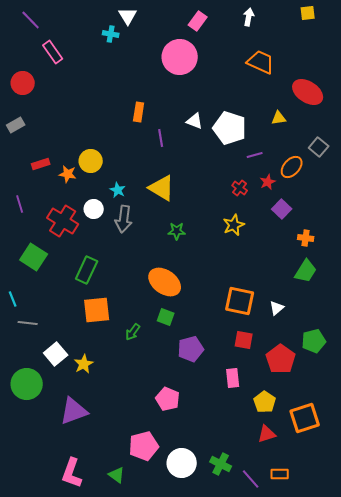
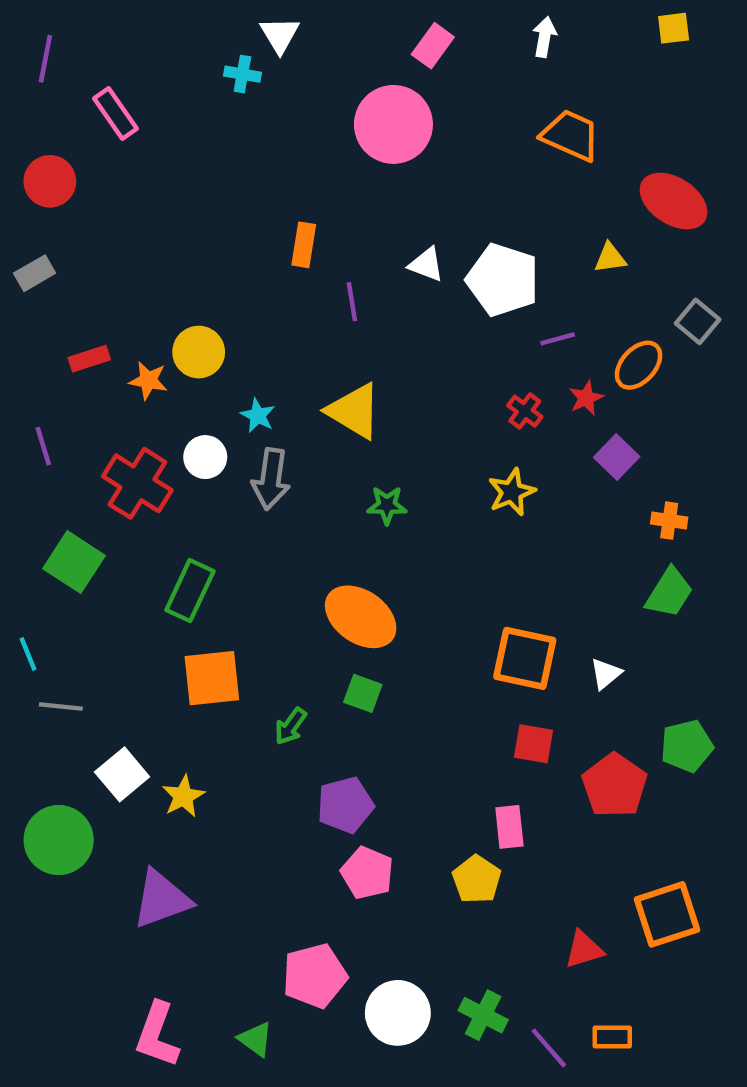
purple line: (31, 20) -> (45, 59), moved, turned 55
purple pentagon: (191, 349) -> (345, 805), moved
yellow pentagon: (265, 402) -> (477, 879), moved

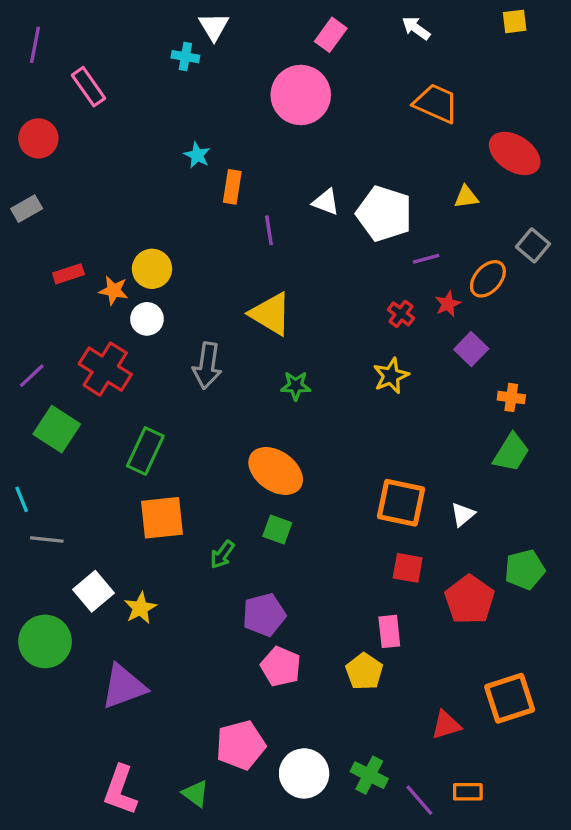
white arrow: (544, 37) -> (416, 28), turned -64
cyan star: (258, 415) -> (197, 155), moved
purple line: (43, 446) -> (32, 376), moved, turned 64
white circle: (205, 457) -> (147, 319), moved

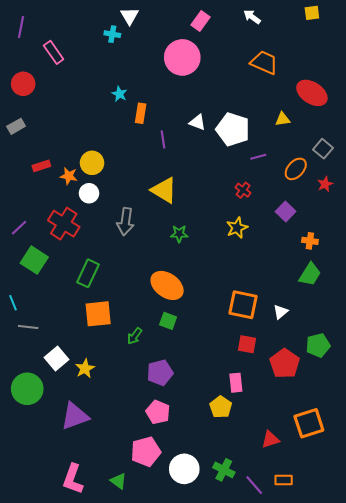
red star: (448, 304) -> (325, 184), moved
pink pentagon: (281, 667) -> (158, 412), moved

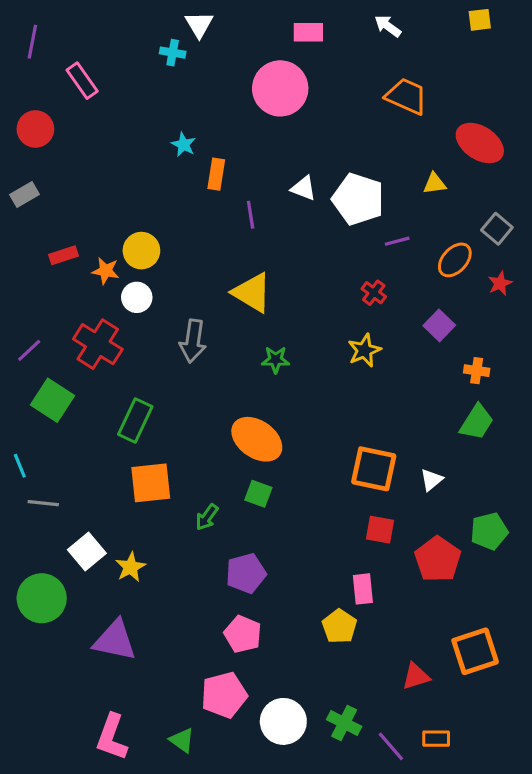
pink rectangle: (200, 21) -> (308, 32), turned 54
purple triangle: (75, 416) -> (115, 640), turned 32

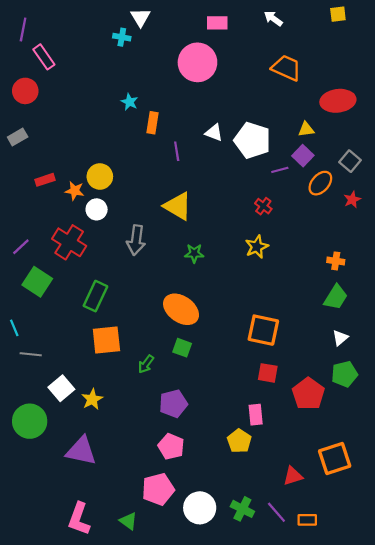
pink rectangle: (82, 81) -> (44, 57), moved
red ellipse: (480, 143) -> (338, 101), turned -40
purple square: (439, 325) -> (303, 156), moved
white triangle: (431, 480) -> (340, 338), moved
purple line: (391, 746) -> (276, 512), moved

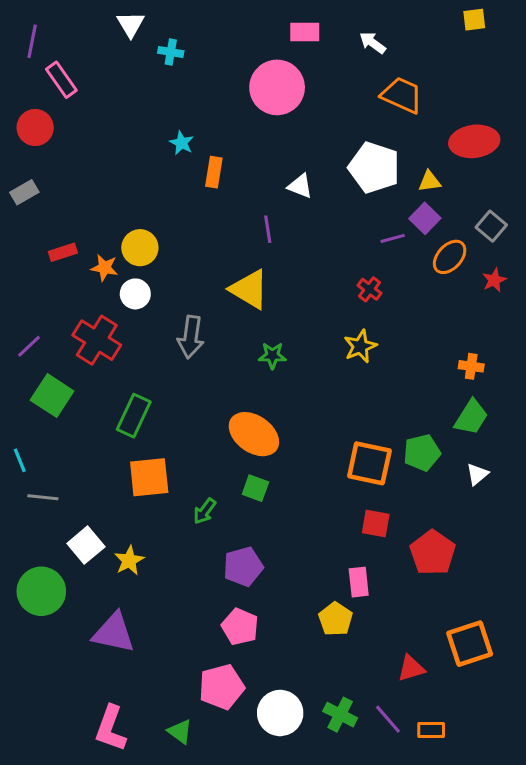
white triangle: (140, 17) -> (131, 24), moved
white arrow: (273, 18) -> (373, 43), moved
white pentagon: (252, 140) -> (374, 168), moved
purple line: (177, 151) -> (268, 229), moved
green pentagon: (345, 374) -> (422, 453), moved

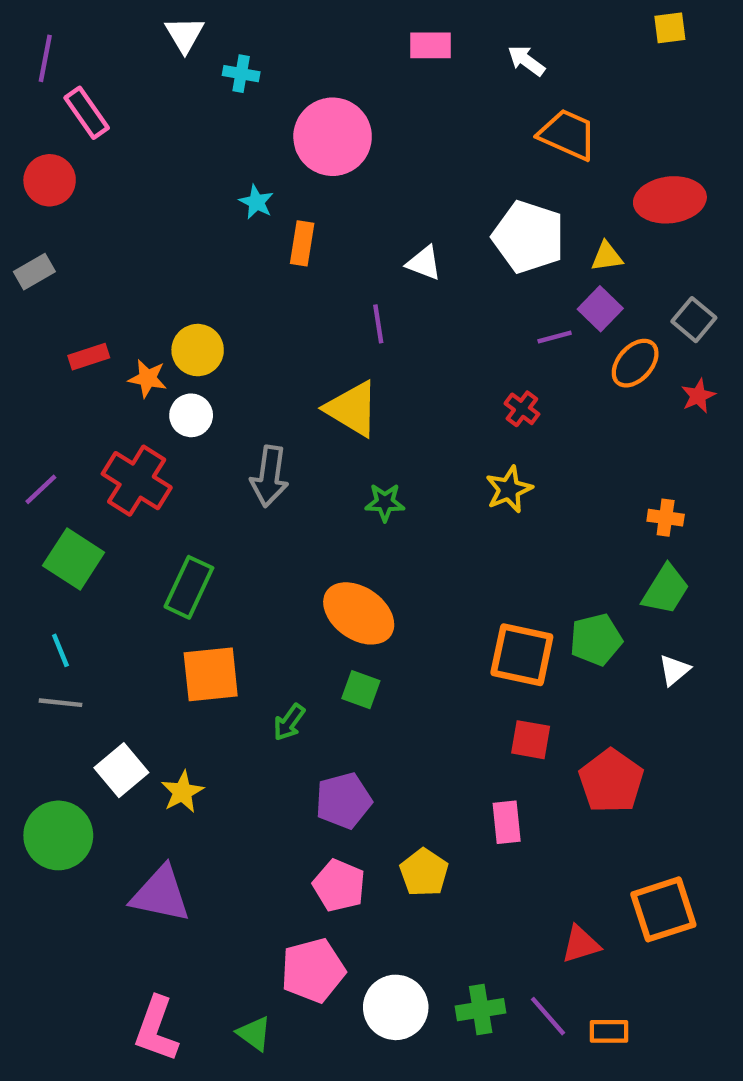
pink circle: (277, 87) -> (333, 137), moved
cyan line: (20, 460) -> (60, 650), moved
yellow pentagon: (336, 619) -> (424, 872), moved
green cross: (340, 715) -> (481, 1010), turned -36

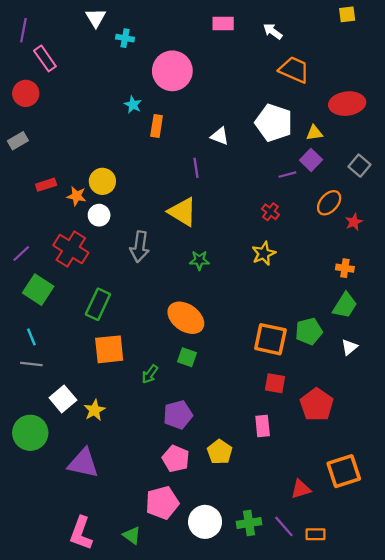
orange ellipse: (635, 363) -> (329, 203), moved
red star: (698, 396) -> (354, 222), moved

